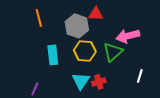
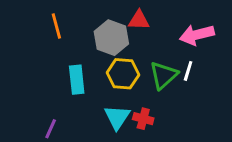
pink arrow: (128, 36) -> (197, 35), moved
white line: (140, 76) -> (188, 71), moved
red cross: (99, 82) -> (143, 119), turned 32

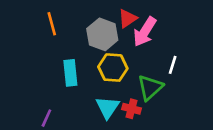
red triangle: (139, 20) -> (127, 18), turned -36
pink arrow: (197, 35) -> (145, 32), moved, turned -44
green triangle: (163, 75) -> (150, 87), moved

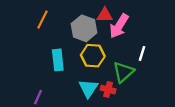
red triangle: (127, 18) -> (105, 15), turned 35
orange line: (52, 24) -> (42, 20), turned 42

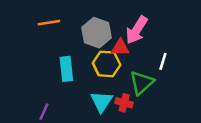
red triangle: (105, 15) -> (120, 48), moved
orange line: (42, 20) -> (49, 23), turned 54

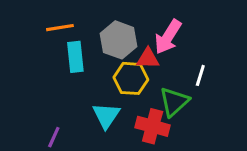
cyan rectangle: (66, 69) -> (75, 57), moved
cyan triangle: (102, 102) -> (106, 115), moved
red cross: (124, 103) -> (153, 126), size x1.5

